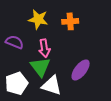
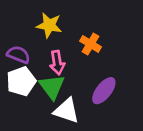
orange cross: (70, 21) -> (91, 44), moved, turned 35
white pentagon: (17, 83) -> (21, 81), moved

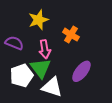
yellow star: (49, 25) -> (38, 20), turned -30
white pentagon: (21, 81) -> (22, 76), moved

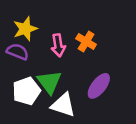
yellow star: (38, 20) -> (25, 29), moved
pink arrow: (45, 49) -> (58, 45), moved

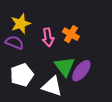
green triangle: (49, 82) -> (65, 67), moved

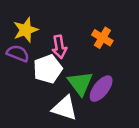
orange cross: (71, 34) -> (102, 38), moved
white pentagon: (22, 75) -> (48, 69), moved

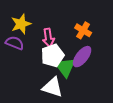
white pentagon: (48, 69) -> (53, 56), moved
purple ellipse: (101, 89) -> (82, 57), moved

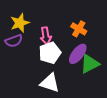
purple semicircle: (15, 43) -> (14, 41), turned 138
green triangle: (65, 67) -> (90, 64), moved, turned 40

